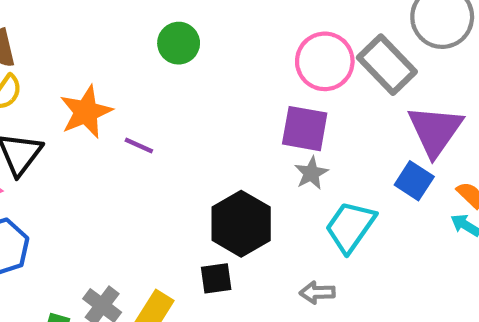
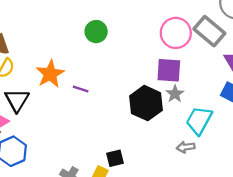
black hexagon: (241, 224) -> (146, 103), moved
black square: (216, 278) -> (115, 158), moved
gray arrow: (317, 292) -> (186, 147), moved

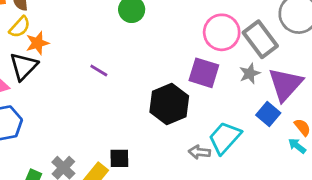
orange star: (50, 74) -> (37, 43), moved, size x0.7
gray star: (175, 94) -> (250, 74), moved
gray arrow: (186, 147) -> (199, 152), moved

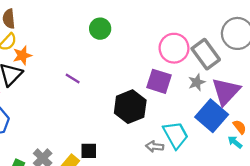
blue square: (268, 114) -> (212, 116), size x1.6
cyan trapezoid: (225, 138) -> (176, 135), turned 108

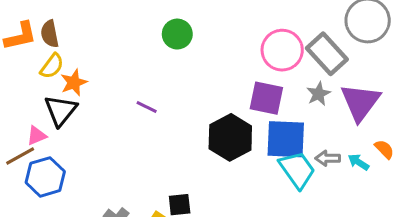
blue square: (212, 116) -> (286, 139), moved, turned -32
cyan arrow: (235, 142) -> (359, 162), moved
gray arrow: (155, 146) -> (328, 158), moved

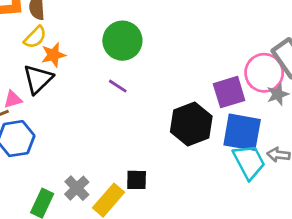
green circle: (177, 34) -> (122, 41), moved, size x1.4
pink circle: (282, 50) -> (264, 73), moved
purple square: (266, 98) -> (229, 92), turned -36

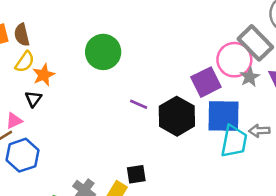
black triangle: (38, 79) -> (33, 99), size x0.6
purple line: (118, 86) -> (139, 104), moved
cyan trapezoid: (249, 162) -> (234, 141), turned 48

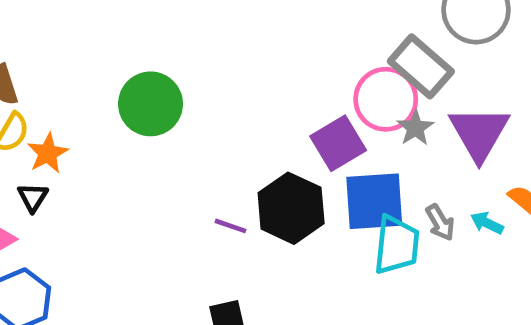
purple line: (139, 104) -> (230, 226), moved
gray arrow: (259, 131) -> (440, 222), turned -114

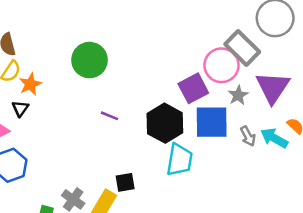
gray star: (415, 128) -> (238, 95), moved
cyan arrow: (487, 223) -> (274, 138), size x1.5
purple line: (230, 226) -> (110, 116), moved
cyan trapezoid: (397, 245) -> (179, 160), moved

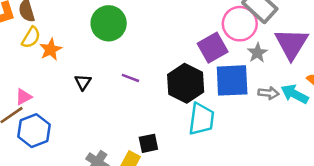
black triangle: (20, 108) -> (83, 82), moved
gray arrow: (248, 136) -> (269, 93), turned -54

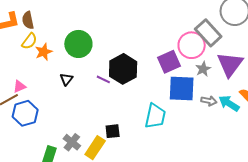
green circle: (109, 23) -> (78, 44), moved
black hexagon: (186, 83) -> (123, 69), moved

